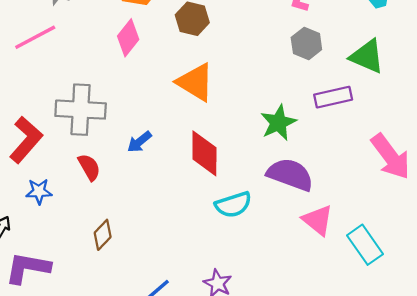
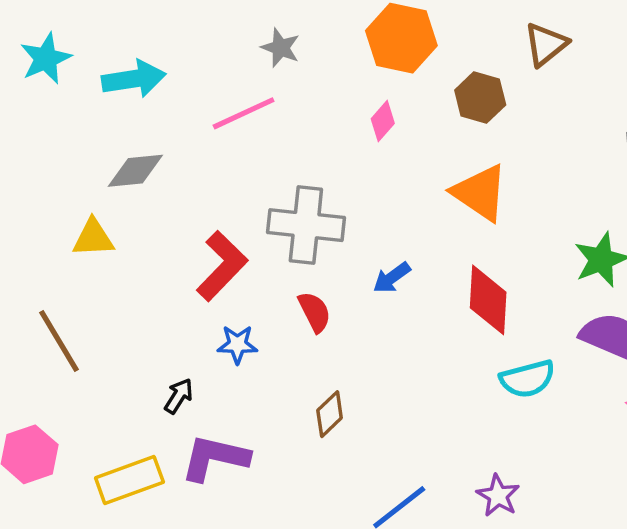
pink diamond: (128, 38) -> (383, 121), size x0.7

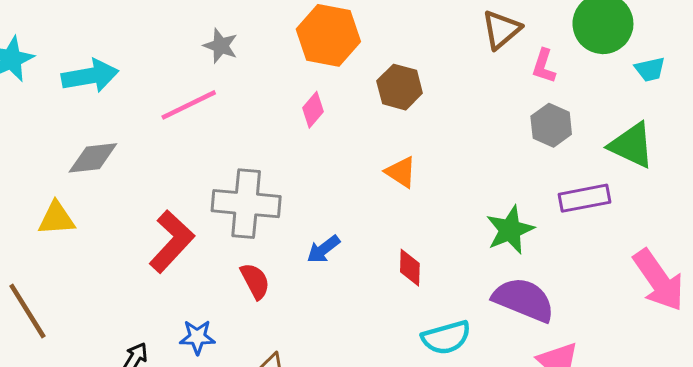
brown triangle: (546, 44) -> (501, 30), moved
orange triangle: (480, 193) -> (401, 172), size x0.6
red diamond: (488, 300) -> (410, 268), size x0.6
blue star: (237, 344) -> (197, 337), moved

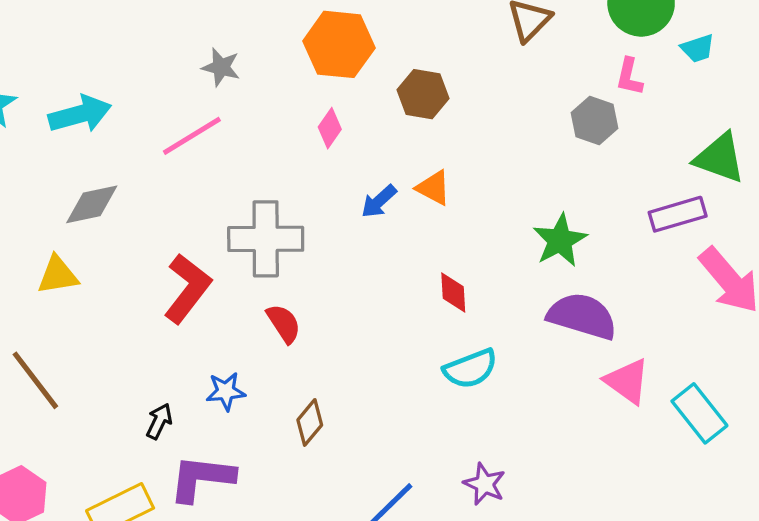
pink L-shape: (544, 66) -> (629, 77), moved
green triangle: (632, 145) -> (720, 158), moved
purple rectangle: (584, 198) -> (678, 214), moved
blue arrow: (323, 249) -> (379, 201), moved
cyan semicircle: (446, 337) -> (470, 369), moved

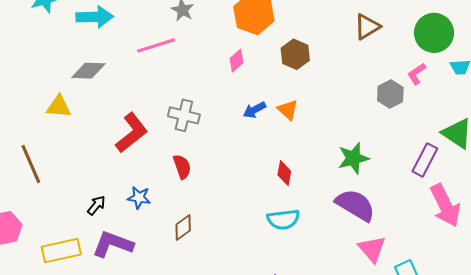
pink L-shape: (629, 77) -> (417, 74), turned 30
purple rectangle: (678, 214) -> (425, 160), turned -60
gray cross: (266, 239) -> (184, 115), size x0.7

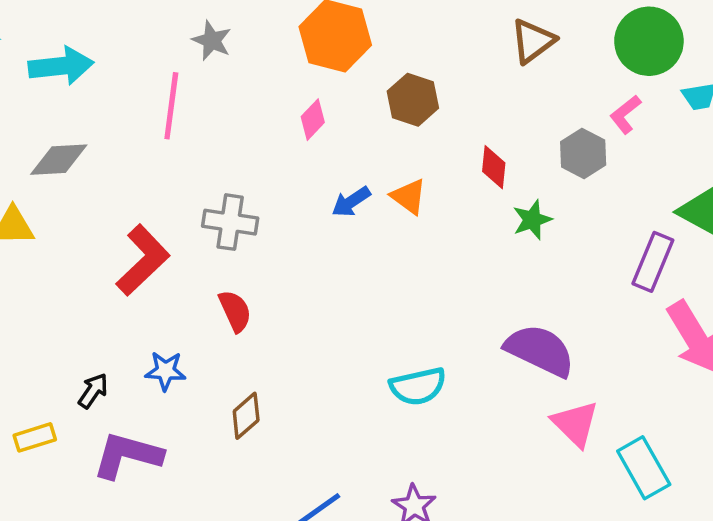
pink line: (156, 45) -> (171, 106), turned -60
green star: (353, 158) -> (532, 220), moved, size x0.7
red diamond: (284, 173) -> (494, 167), moved
yellow rectangle: (61, 251) -> (35, 437), moved, size x0.6

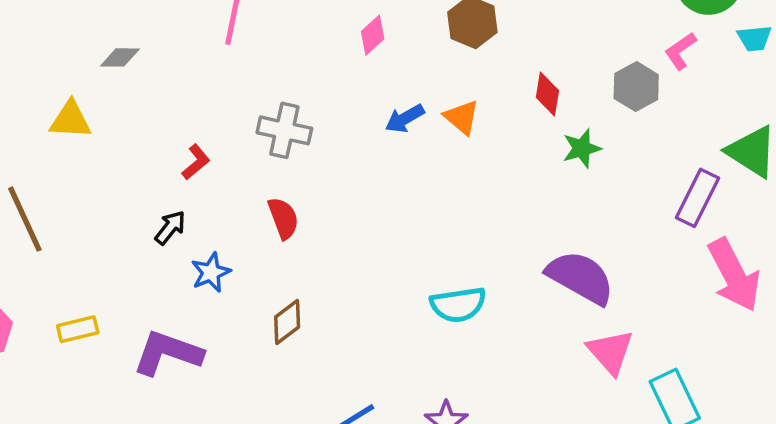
gray diamond: (59, 160) -> (120, 57), size x0.7
red L-shape: (143, 260) -> (196, 162), size x0.5
blue star: (166, 371) -> (211, 272), turned -30
black arrow: (93, 391) -> (170, 228), moved

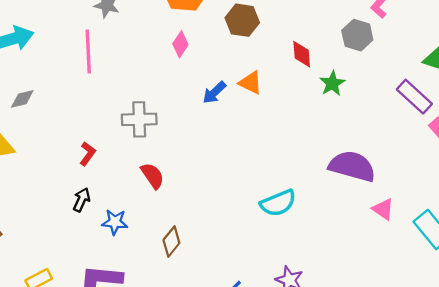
purple rectangle: (698, 198) -> (414, 97), turned -60
blue star: (211, 272) -> (115, 222), turned -30
pink triangle: (610, 352) -> (383, 209), size x0.7

